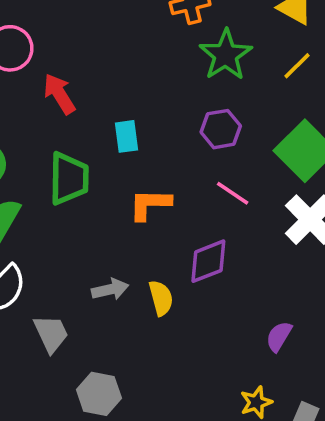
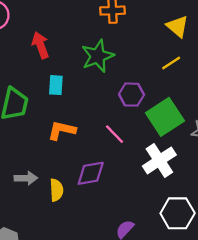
green star: (226, 55) -> (98, 56), moved
red arrow: (59, 94) -> (40, 45), moved
purple hexagon: (221, 129) -> (131, 95), moved

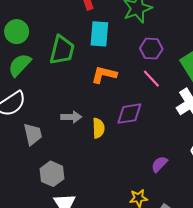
cyan rectangle: (56, 85) -> (99, 34), size x1.4
purple hexagon: (131, 95) -> (151, 49), moved

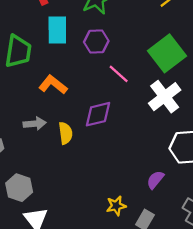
purple hexagon: (151, 49) -> (96, 41), moved
orange L-shape: (104, 75) -> (53, 85), moved, turned 30
purple semicircle: (159, 164) -> (155, 180), moved

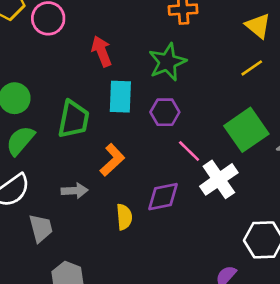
orange L-shape: (53, 85) -> (112, 160), turned 96
white cross: (165, 97) -> (219, 179), moved
gray arrow: (35, 124) -> (75, 191), moved

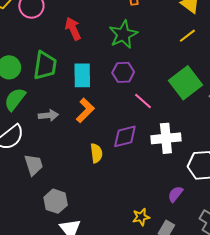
cyan rectangle: (120, 97) -> (82, 75), moved
green trapezoid: (74, 119) -> (45, 65), moved
white cross: (219, 179) -> (166, 138), moved, turned 32
gray arrow: (75, 191) -> (48, 115), moved

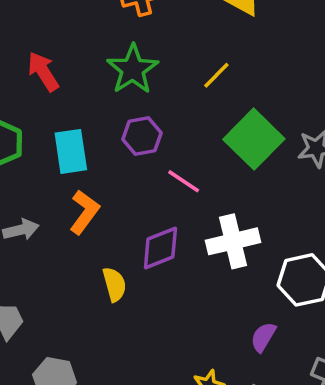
yellow line: (187, 36) -> (216, 75), moved

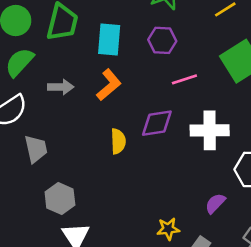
pink line: (184, 181) -> (184, 79), turned -65

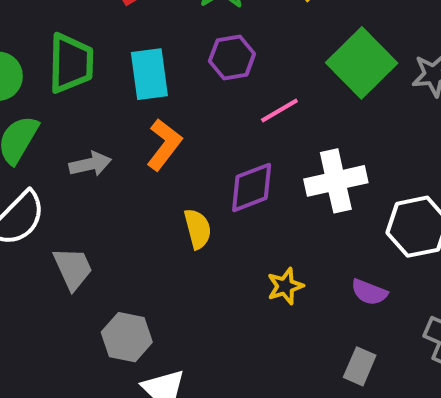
purple semicircle: (215, 203) -> (369, 292), turned -100
yellow star: (168, 229) -> (285, 286), moved

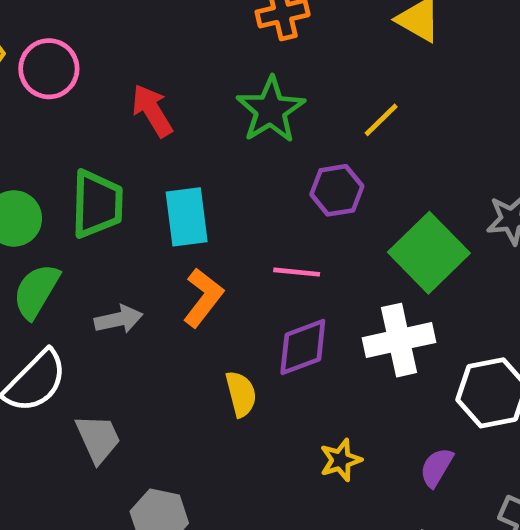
purple hexagon: (232, 57) -> (337, 190), moved
green square: (362, 63) -> (429, 253), moved
pink line: (279, 111) -> (297, 272), moved, turned 36
purple semicircle: (369, 292) -> (437, 467), turned 99

